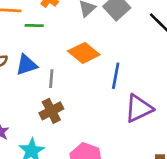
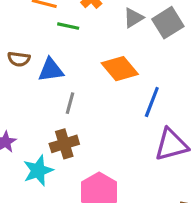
gray line: (51, 79) -> (70, 103), moved
brown cross: (51, 111) -> (64, 144), moved

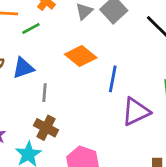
green line: (68, 26) -> (31, 28), turned -30
brown cross: (64, 144) -> (46, 128), turned -35

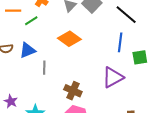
blue line: (113, 79) -> (120, 42), moved
brown cross: (46, 128) -> (73, 91), moved

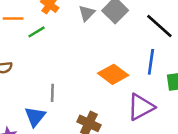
orange diamond: (69, 39) -> (113, 74), moved
blue triangle: (27, 50) -> (35, 117), moved, turned -30

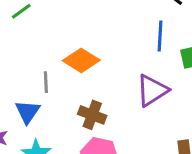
orange diamond: (113, 74) -> (81, 60), moved

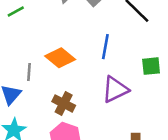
blue line: (160, 36) -> (105, 47), moved

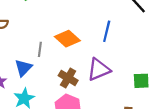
green square: (151, 66) -> (141, 81), moved
purple triangle: (115, 89) -> (99, 70), moved

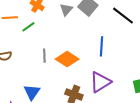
gray line: (40, 49) -> (44, 56), moved

